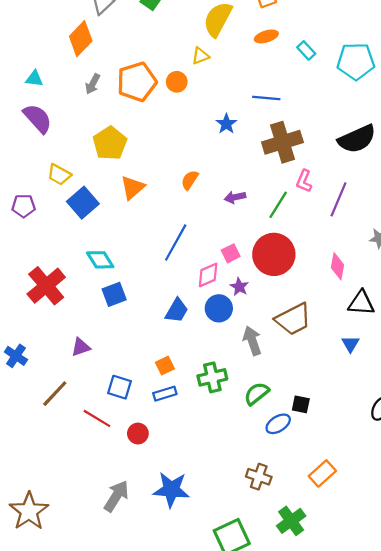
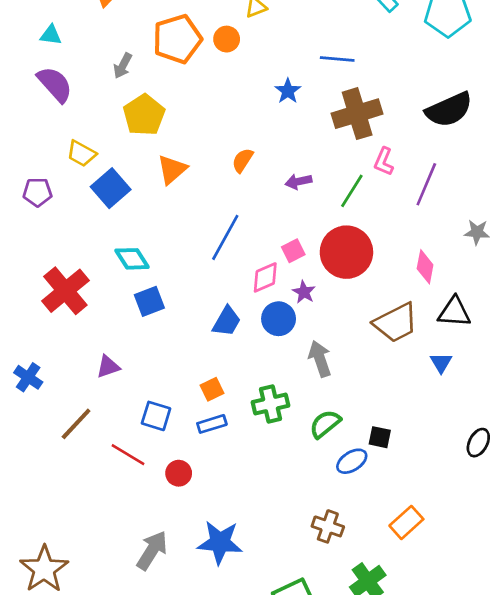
gray arrow: (93, 84) -> (123, 66), moved
brown trapezoid: (293, 319) -> (396, 323), moved

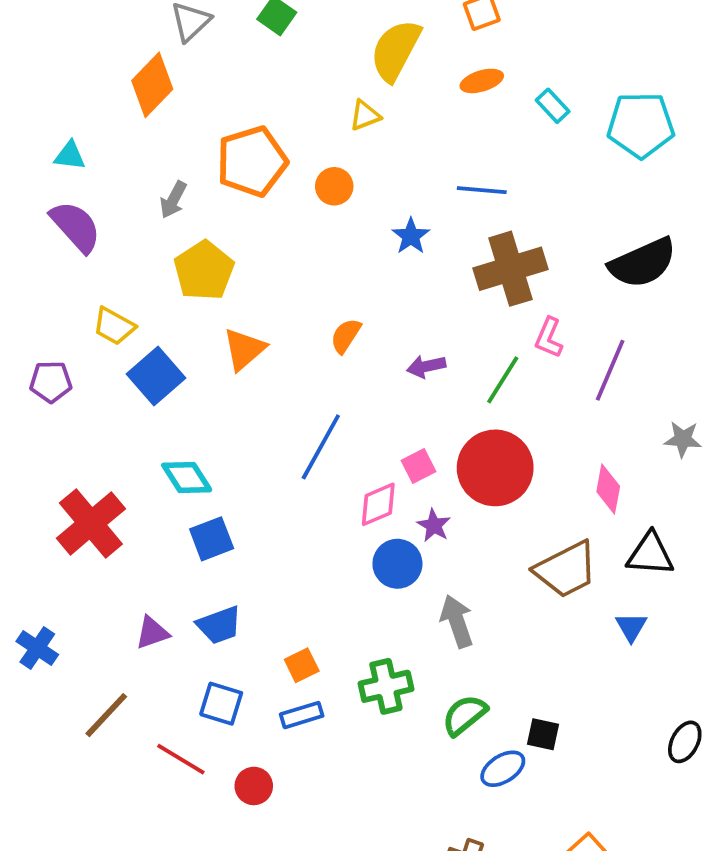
orange circle: (227, 39) -> (334, 186), moved
blue trapezoid: (227, 321) -> (219, 625), moved, turned 40

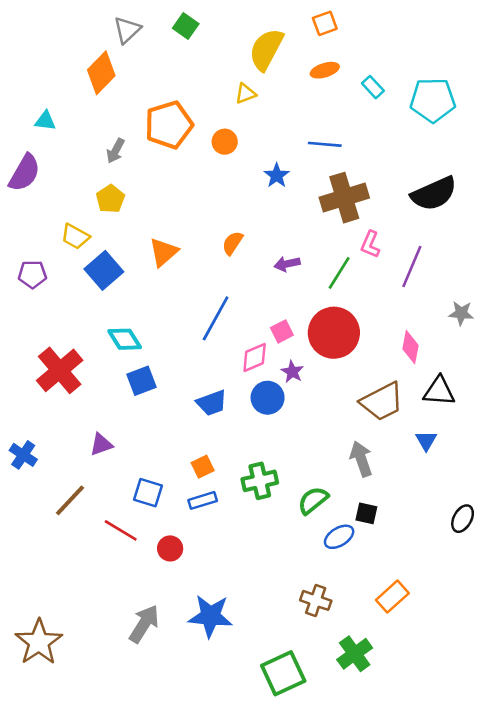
purple semicircle: (76, 227) -> (25, 173), moved, turned 72
yellow pentagon: (204, 271) -> (110, 199), moved, size x0.7
gray arrow: (457, 621) -> (361, 459), moved
blue trapezoid: (219, 625) -> (212, 403), moved

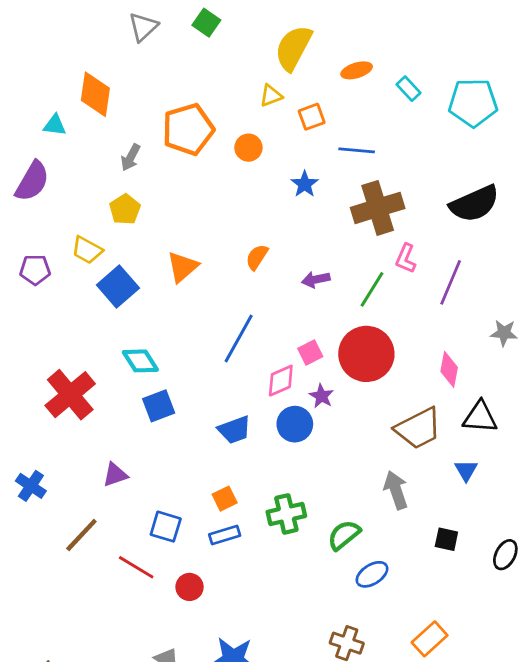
orange square: (325, 23) -> (312, 117), moved
orange diamond: (101, 73) -> (95, 94), moved, turned -36
purple pentagon: (32, 274) -> (35, 270), moved
black square: (366, 513) -> (446, 539), moved

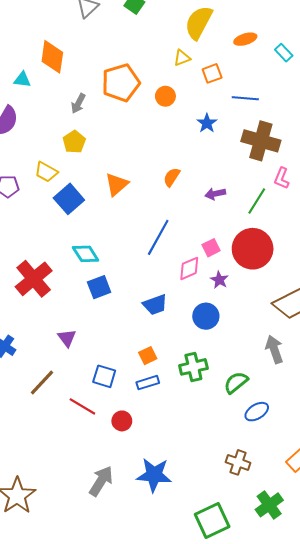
brown cross: (378, 208) -> (261, 141), turned 33
blue circle: (295, 424) -> (206, 316), moved
purple triangle: (115, 475) -> (67, 338), turned -48

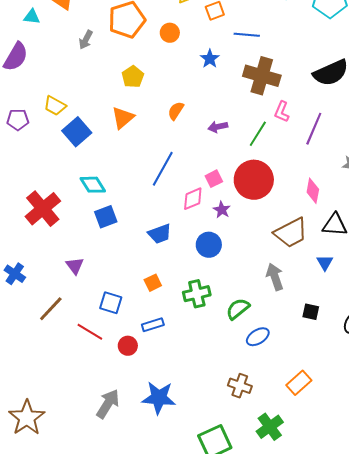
yellow pentagon: (74, 142) -> (133, 77), moved
blue rectangle: (148, 383) -> (153, 325), moved

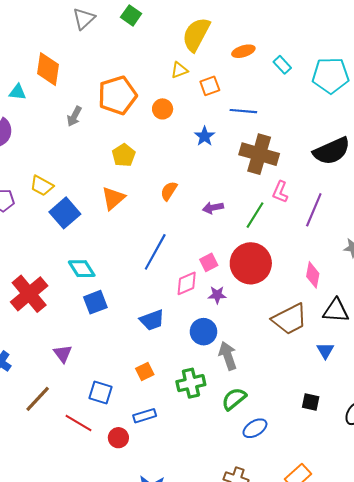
purple star: (222, 210) -> (217, 295), turned -30
gray arrow: (275, 277) -> (228, 356), moved

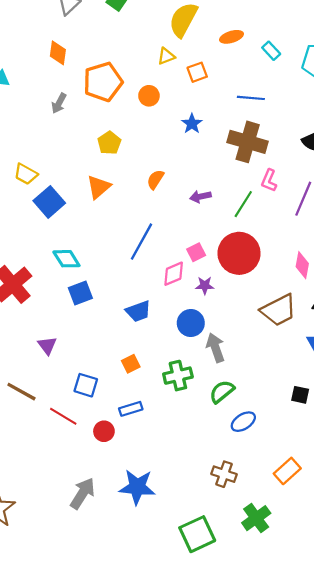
orange diamond: (48, 69) -> (58, 53), moved, size x0.7
blue line: (243, 111) -> (251, 98), moved
brown line: (38, 399) -> (21, 392), turned 76

